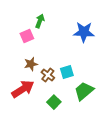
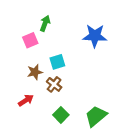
cyan square: (67, 72) -> (57, 62), moved
red arrow: (23, 89) -> (26, 100), size x0.6
green trapezoid: (84, 91) -> (96, 116), moved

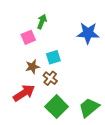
red arrow: (26, 100) -> (24, 93), size x1.5
green square: (61, 115) -> (57, 107), size x1.5

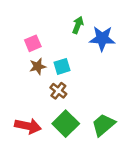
green arrow: (42, 22) -> (78, 25), moved
brown star: (32, 67) -> (38, 66), moved
red arrow: (24, 93) -> (28, 126), moved, turned 45

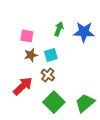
green arrow: (78, 25) -> (59, 29), moved
pink square: (33, 43) -> (27, 36), turned 32
red arrow: (28, 126) -> (23, 86), moved, turned -55

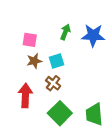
red arrow: (23, 86) -> (25, 95), turned -45
green trapezoid: (85, 103) -> (94, 114), turned -55

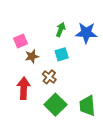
pink square: (30, 40) -> (21, 41), moved, turned -32
cyan square: (56, 61) -> (62, 54), moved

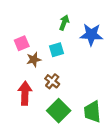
green arrow: (61, 30) -> (64, 23), moved
cyan square: (62, 54) -> (57, 50), moved

